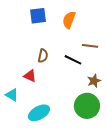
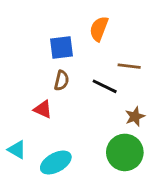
blue square: (38, 16) -> (62, 47), moved
cyan triangle: (12, 95) -> (17, 150), moved

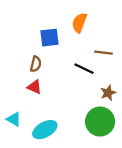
brown semicircle: (62, 81) -> (36, 64), moved

